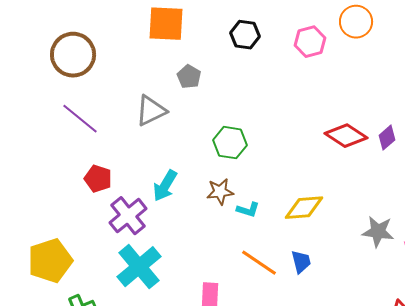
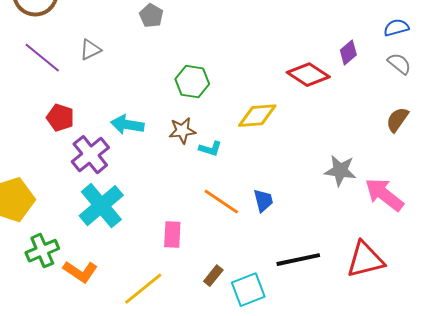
gray triangle: (151, 111) -> (90, 50), moved, size x0.7
purple diamond: (387, 138) -> (348, 53), moved
cyan arrow: (165, 186) -> (127, 125), turned 68
yellow diamond: (304, 208) -> (257, 116), moved

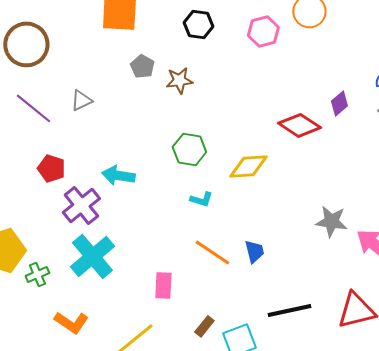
green hexagon: (192, 82) -> (189, 149), moved
brown star: (182, 131) -> (179, 80), moved
green cross: (42, 251) -> (37, 274), moved, size x0.7

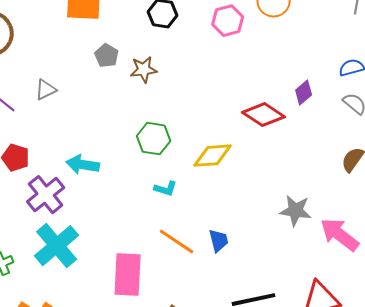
pink rectangle: (163, 285) -> (128, 275), size x1.6

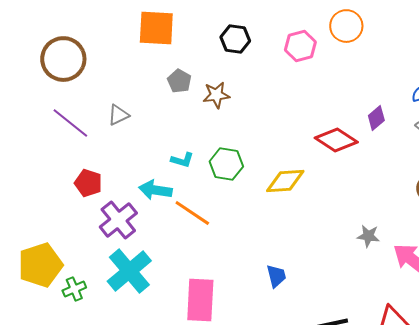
cyan L-shape: (166, 189) -> (182, 160), moved
gray star: (296, 211) -> (368, 236), size x0.7
blue trapezoid: (219, 241) -> (276, 276), moved
orange line: (177, 242) -> (192, 213), moved

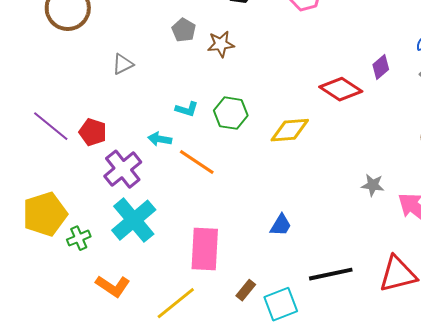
purple line: (70, 123) -> (51, 126), moved
cyan arrow: (155, 190) -> (160, 139), size x0.7
blue trapezoid: (276, 276) -> (281, 225), turned 45

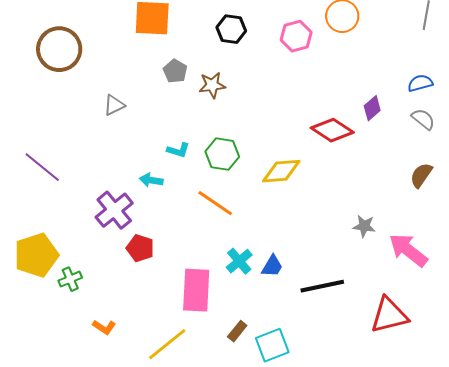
red pentagon: (93, 132) -> (140, 248), moved
orange line: (197, 162) -> (215, 203), moved
cyan cross: (134, 220) -> (239, 261), moved, size x0.6
black line: (331, 274) -> (322, 286), moved
orange L-shape: (113, 286) -> (104, 327), size x0.7

